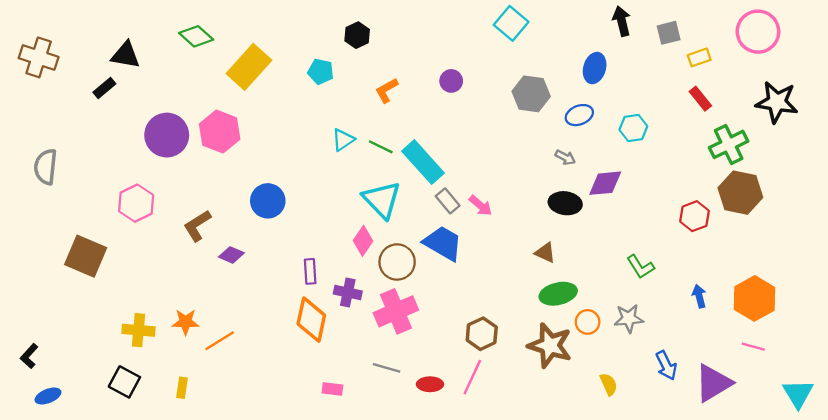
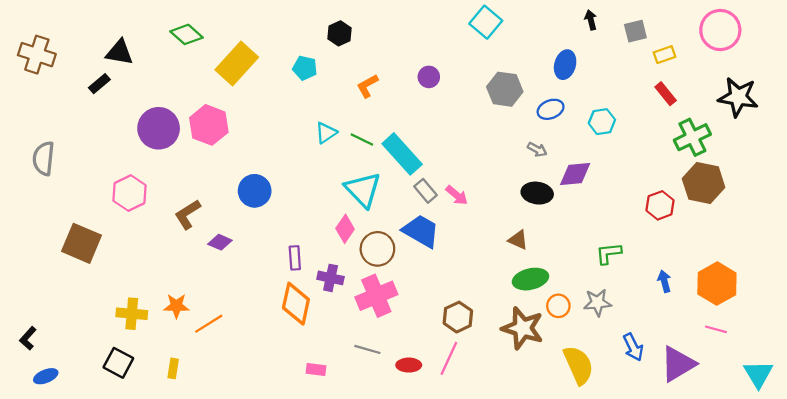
black arrow: (622, 21) -> (591, 20), size x0.7
green L-shape: (640, 267) -> (609, 253), turned 116
yellow semicircle: (609, 384) -> (578, 365), size x1.8

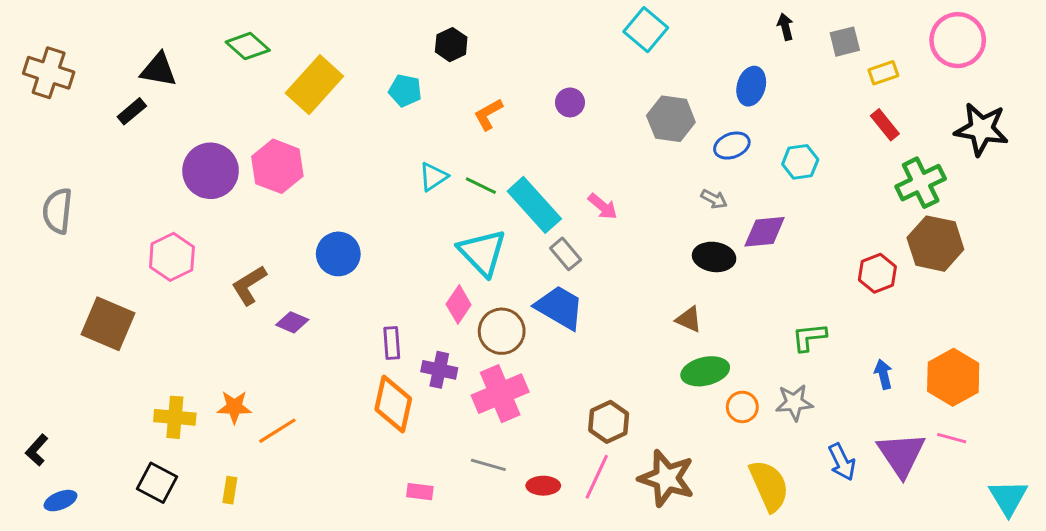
pink arrow: (457, 195) -> (603, 206), moved
brown star: (523, 328) -> (667, 478), moved
purple triangle: (678, 364) -> (901, 454), moved, turned -33

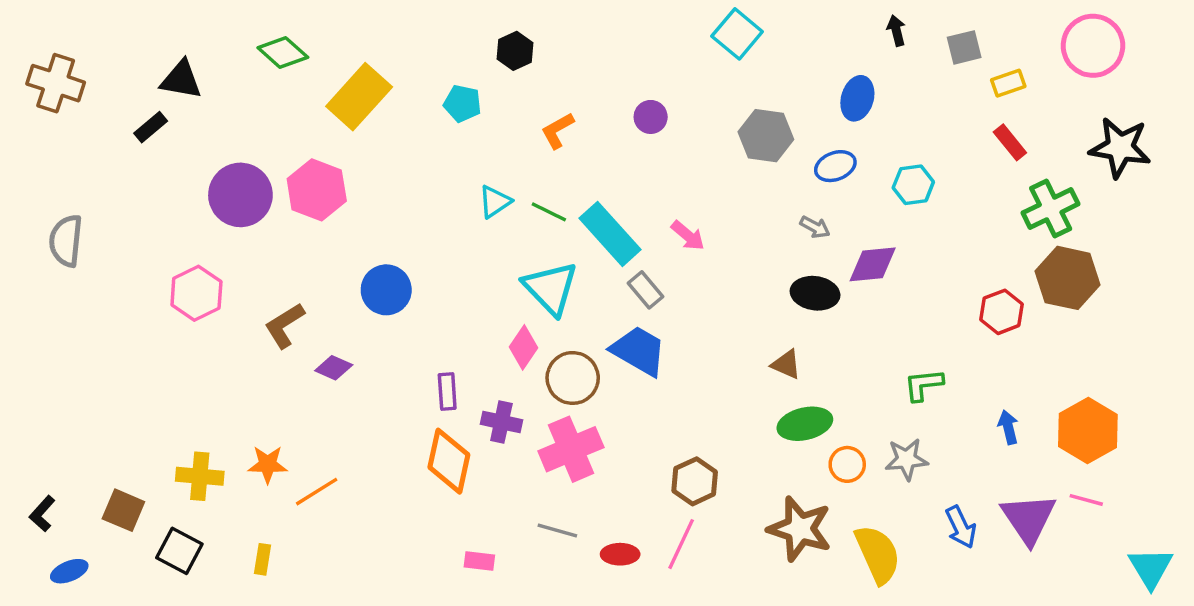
brown square: (108, 324) -> (123, 510), moved, size x0.7
brown star: (667, 478) -> (800, 529), moved

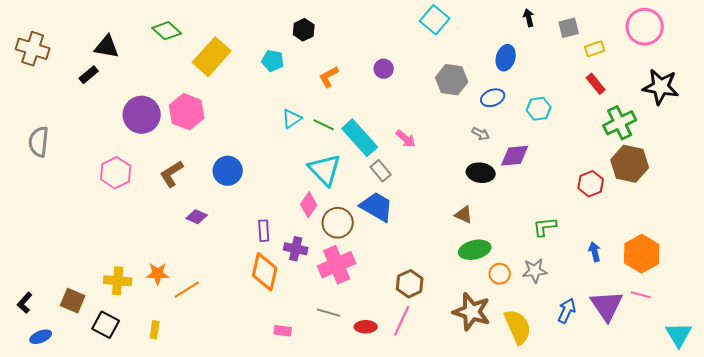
brown L-shape: (285, 325) -> (172, 174), moved
blue arrow: (961, 527) -> (567, 311), turned -130

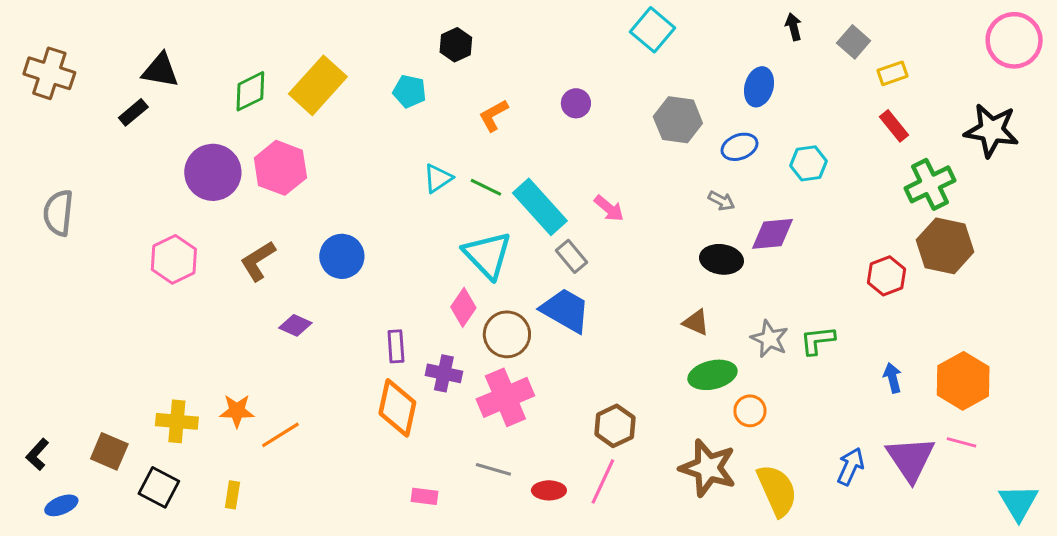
pink circle: (645, 27) -> (1014, 40), moved
gray square: (569, 28) -> (854, 42), turned -35
green diamond: (167, 31) -> (250, 91), moved, turned -68
gray star: (535, 271) -> (769, 339), moved, turned 30

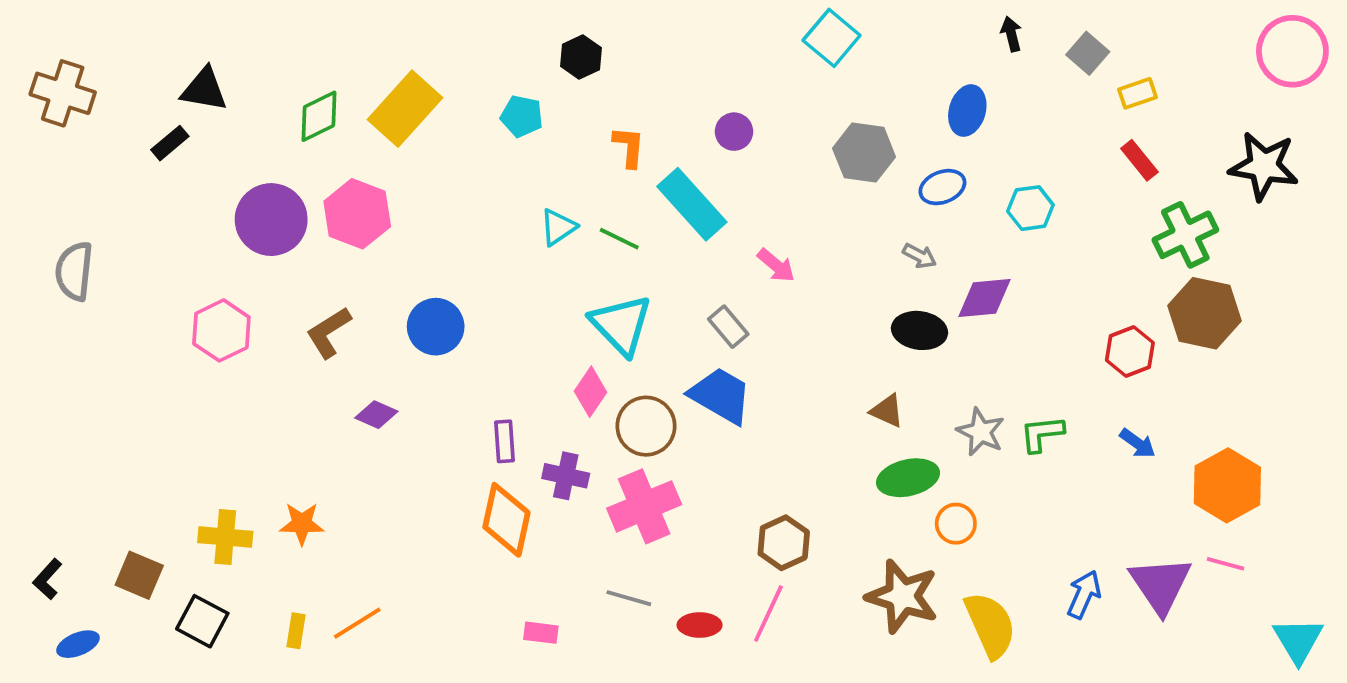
orange L-shape: (493, 115) -> (629, 147), turned 124
cyan rectangle: (540, 207) -> (692, 204), moved
blue arrow: (893, 378) -> (1138, 443), moved, turned 140
orange line: (280, 435) -> (357, 623), moved

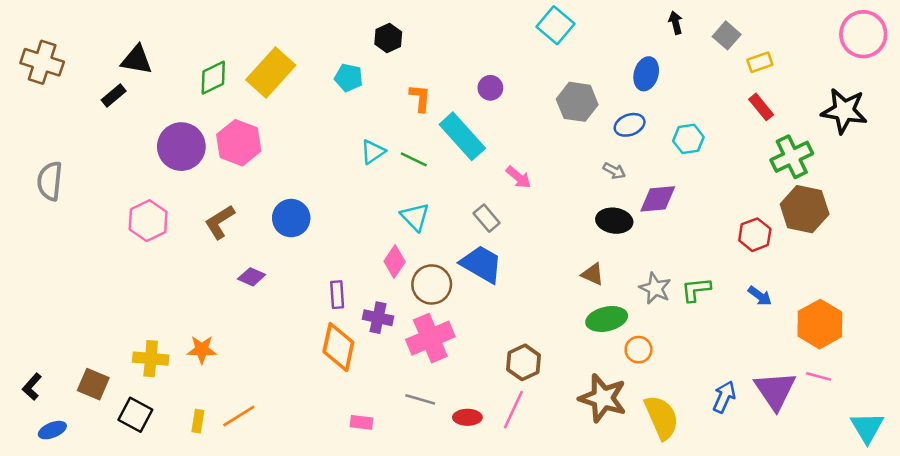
cyan triangle: (621, 325) -> (415, 217), size x0.7

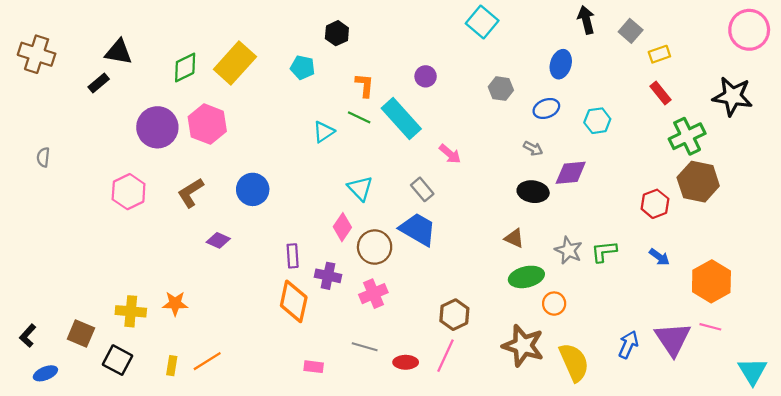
black arrow: (676, 23) -> (586, 20), size x1.4
gray hexagon: (577, 102) -> (501, 89), size x0.7
green line: (414, 159) -> (359, 117), moved
gray semicircle: (50, 181) -> (43, 157), size x0.6
pink cross: (430, 338) -> (373, 294), size x0.7

